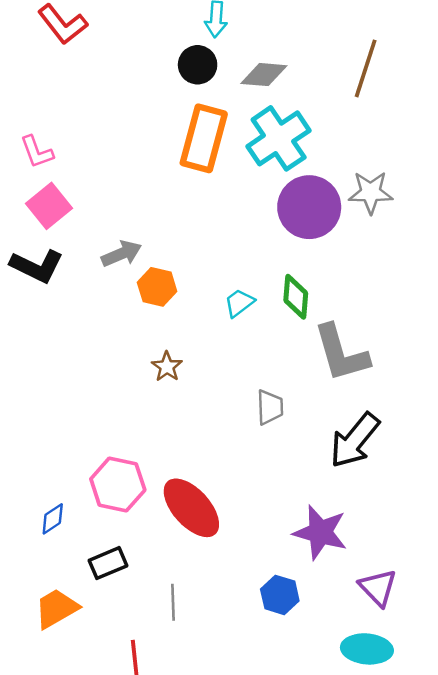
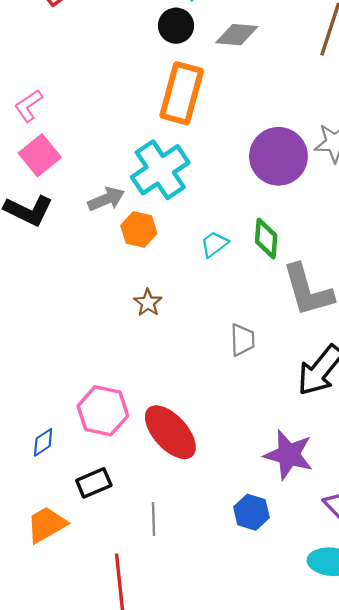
cyan cross: (279, 138) -> (160, 170), moved
pink L-shape: (37, 152) -> (28, 106), turned 76

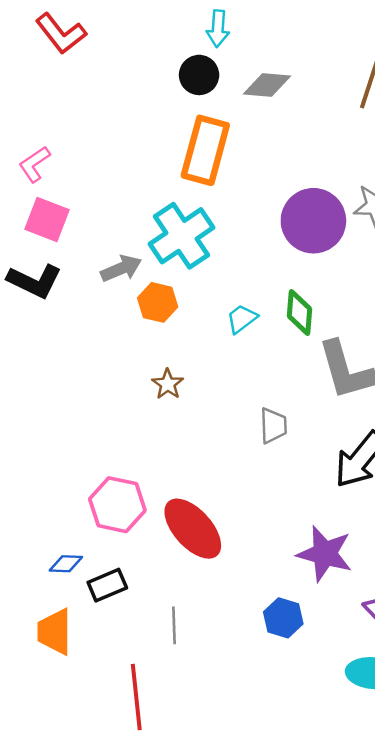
pink square: (40, 155) -> (47, 219), turned -30
blue diamond: (43, 442) -> (66, 564), moved, turned 36
orange trapezoid: (46, 525) -> (55, 632), turned -60

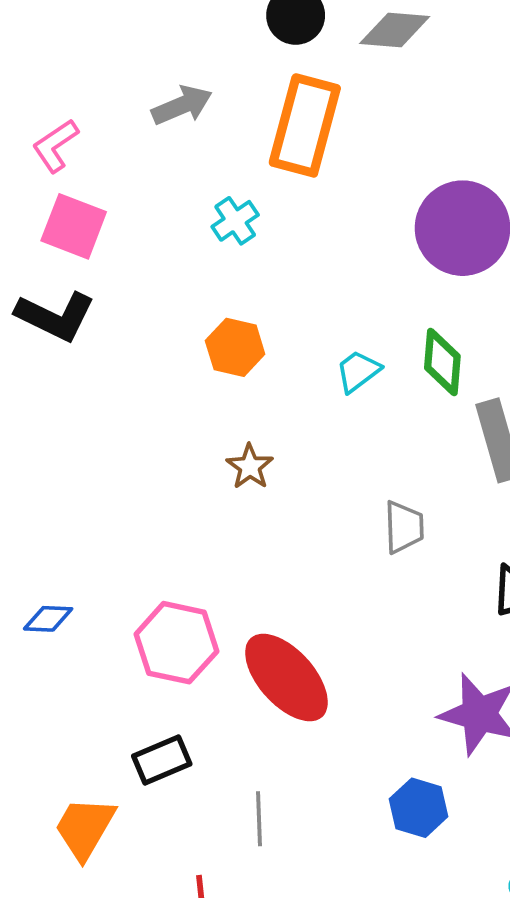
cyan cross: (181, 236) -> (235, 221), moved, size x0.5
gray arrow: (121, 268) -> (182, 105), moved
blue diamond: (66, 564) -> (48, 619), moved
orange trapezoid: (55, 632) -> (85, 828), turned 30

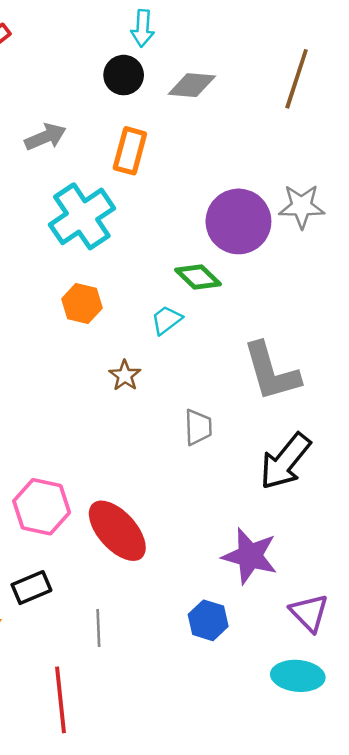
orange rectangle: (305, 125) -> (130, 151), size x0.7
cyan cross: (235, 221) -> (82, 216), size x2.0
green diamond: (442, 362) -> (198, 277), moved, turned -51
brown star: (250, 467) -> (125, 375), moved

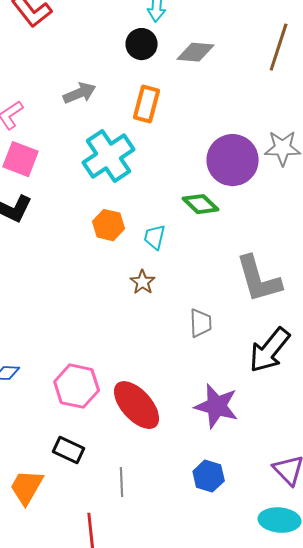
cyan trapezoid: (167, 320) -> (155, 237), moved, turned -40
purple star: (250, 556) -> (217, 406), moved
black rectangle: (31, 588) -> (69, 450), turned 48

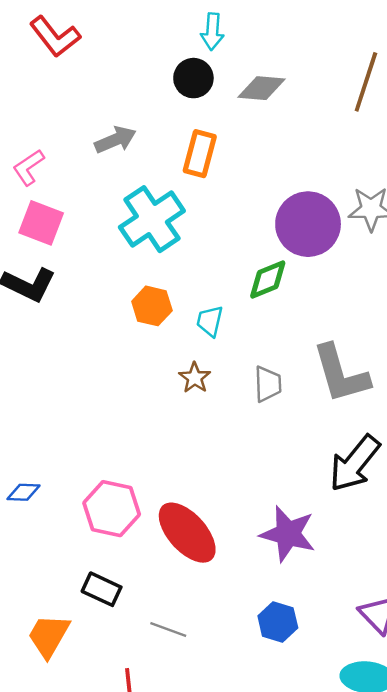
green diamond: (201, 204) -> (268, 279), turned -66
gray trapezoid: (201, 323) -> (268, 384), moved
gray line: (122, 482) -> (168, 630), turned -68

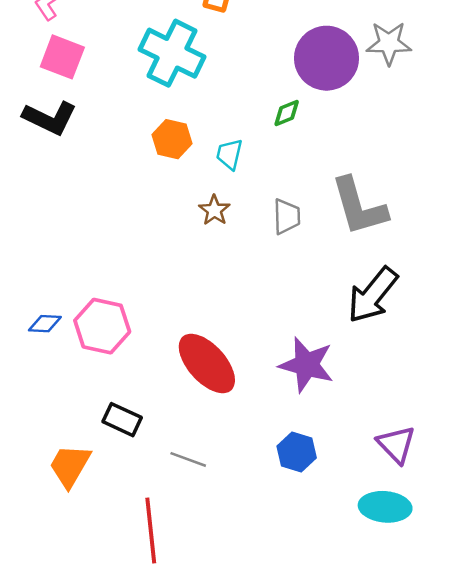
cyan cross: (152, 219) -> (172, 53), turned -30
green diamond: (268, 279) -> (287, 113), size x0.7
pink hexagon: (112, 509) -> (102, 326), moved

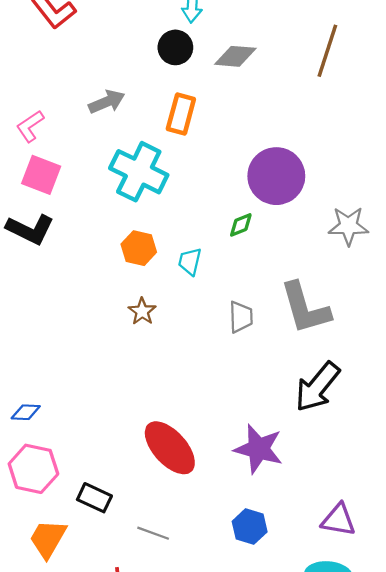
gray star: (389, 43) -> (348, 226), moved
brown star: (214, 210) -> (142, 311), moved
pink hexagon: (102, 326) -> (33, 469), moved
purple triangle: (396, 444) -> (338, 520), turned -36

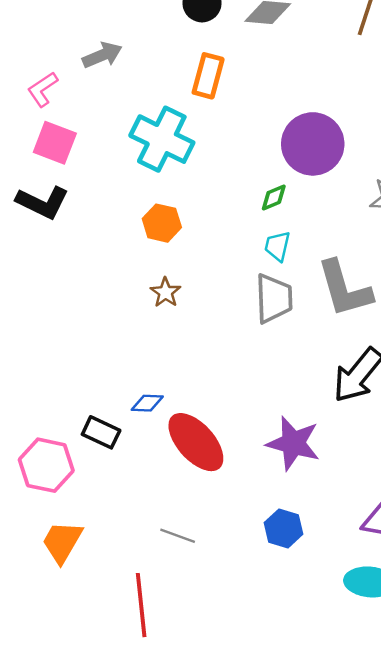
gray arrow: (107, 102) -> (102, 55), moved
cyan trapezoid: (190, 261) -> (277, 246), moved
gray trapezoid: (241, 317) -> (274, 298), size x1.4
blue diamond: (26, 412) -> (147, 403), moved
black rectangle: (94, 498) -> (101, 432), moved

